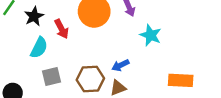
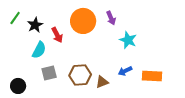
blue arrow: (120, 65) -> (125, 71), moved

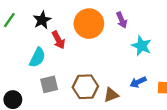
black star: (35, 25) -> (42, 20), moved

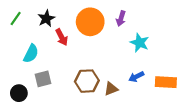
purple arrow: (122, 20) -> (121, 19), turned 40
cyan semicircle: (37, 57) -> (31, 54), moved
gray square: (49, 84) -> (43, 79), moved

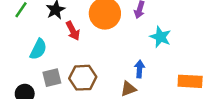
blue arrow: (136, 77) -> (139, 69), moved, turned 120
brown hexagon: (87, 81) -> (83, 78), moved

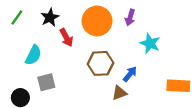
blue arrow: (139, 69) -> (130, 74), turned 35
brown hexagon: (83, 78) -> (101, 63), moved

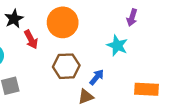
purple arrow: (130, 17) -> (132, 18), moved

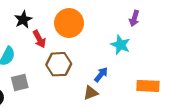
brown hexagon: (66, 66) -> (59, 64), moved

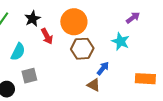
purple arrow: (134, 18) -> (133, 18), turned -144
brown hexagon: (59, 64) -> (82, 49), moved
brown triangle: (91, 93) -> (94, 85), turned 48

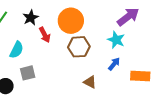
purple arrow: (133, 18) -> (128, 17), size x1.6
blue arrow: (103, 68) -> (114, 64), moved

